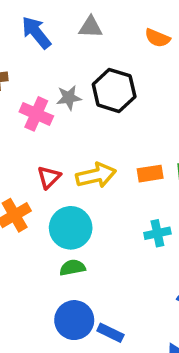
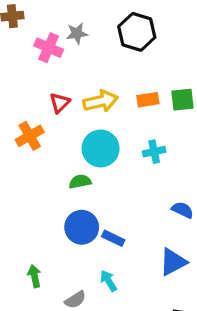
black hexagon: (114, 90) -> (137, 32), moved
cyan circle: (71, 228) -> (101, 148), moved

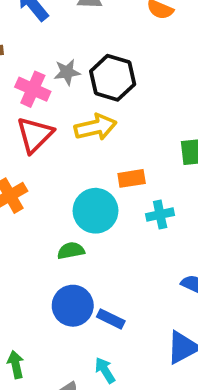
black hexagon: (137, 32) -> (113, 78), moved
orange rectangle: (148, 100) -> (132, 178), moved
yellow arrow: (101, 101) -> (96, 127), moved
red triangle: (60, 103) -> (35, 135), moved, size x1.5

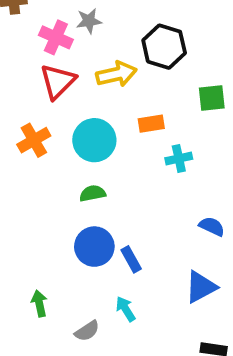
black hexagon: (113, 78) -> (164, 47), moved
cyan circle: (96, 211) -> (94, 140), moved
blue rectangle: (111, 319) -> (131, 259), turned 35

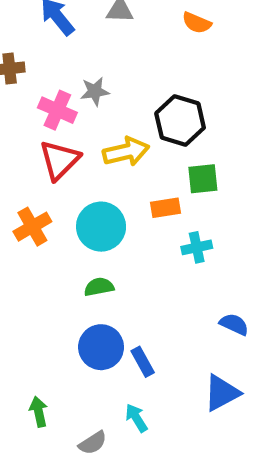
green square: (212, 98) -> (203, 179), moved

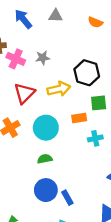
pink cross: (57, 110) -> (16, 59), moved

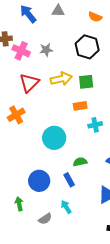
black hexagon: (87, 73) -> (87, 47), moved
green square: (99, 103) -> (86, 82), moved
cyan circle: (46, 128) -> (54, 138), moved
green semicircle: (45, 159) -> (80, 162), moved
blue circle: (46, 190) -> (39, 181), moved

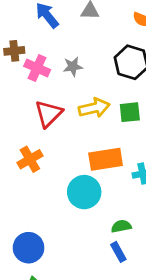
orange rectangle: (80, 106) -> (106, 159), moved, size x1.6
blue rectangle: (69, 180) -> (118, 252), moved
blue circle: (39, 181) -> (29, 248), moved

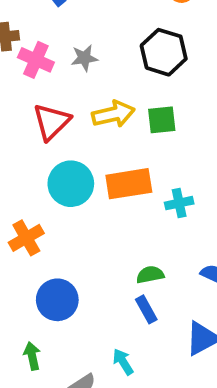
orange cross: (30, 159) -> (26, 238), moved
cyan circle: (84, 192) -> (71, 184), moved
blue circle: (29, 248) -> (57, 300), moved

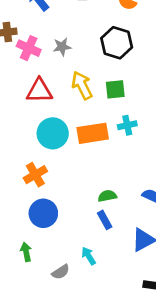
yellow arrow: (113, 114) -> (82, 85), turned -104
red triangle: (51, 122) -> (39, 91), turned 44
cyan cross: (179, 203) -> (127, 125), moved
orange cross: (26, 238) -> (35, 175), moved

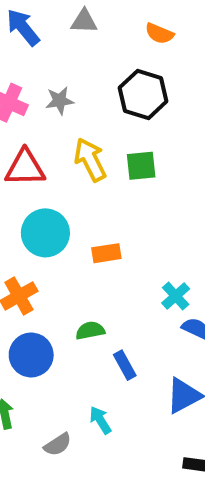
cyan cross: (127, 125) -> (176, 296), moved, turned -30
orange rectangle: (93, 133) -> (106, 253), moved, size x0.6
green semicircle: (107, 196) -> (90, 331), moved

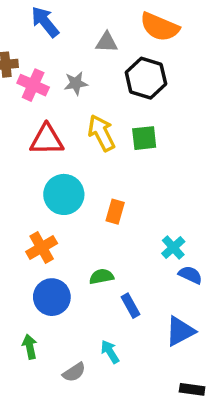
gray triangle: (84, 21) -> (107, 42), moved
orange semicircle: (159, 33) -> (160, 27), size x1.6
orange rectangle: (106, 253) -> (115, 212), turned -65

